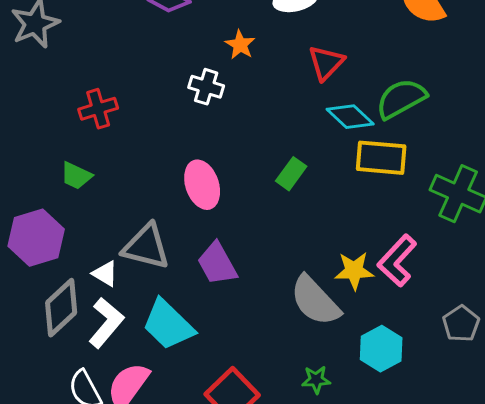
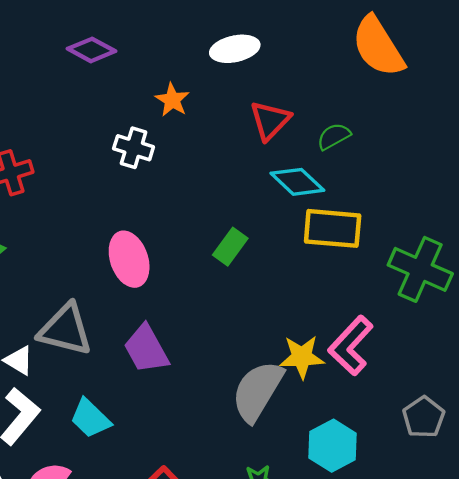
green semicircle: (401, 99) -> (334, 136), moved, size x0.6
gray semicircle: (315, 301) -> (258, 391), turned 74
cyan trapezoid: (168, 325) -> (90, 418), size x0.7

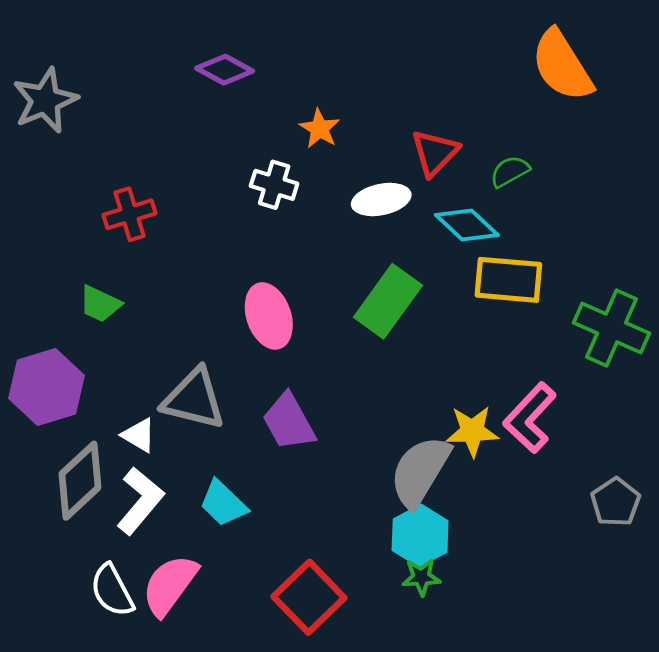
white ellipse: (235, 49) -> (381, 200), moved
green rectangle: (230, 247) -> (388, 301), size x1.6
cyan hexagon: (333, 446) -> (420, 536), moved

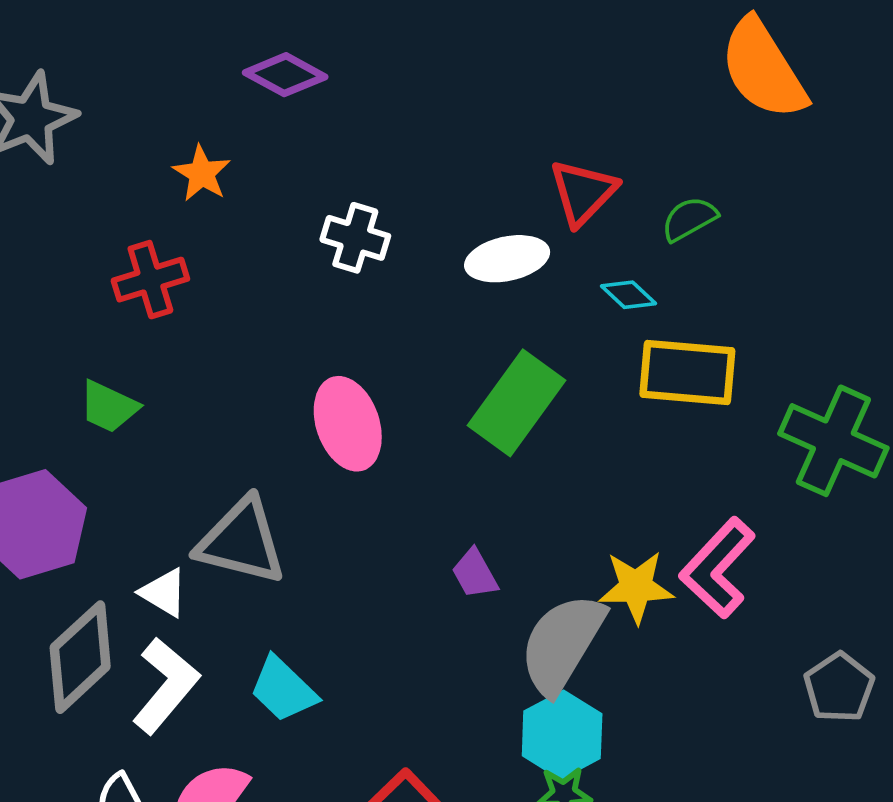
orange star: (320, 129) -> (202, 173), moved
cyan diamond: (467, 225) -> (628, 295), size x0.6
purple trapezoid: (289, 422) -> (475, 574), moved, size x0.6

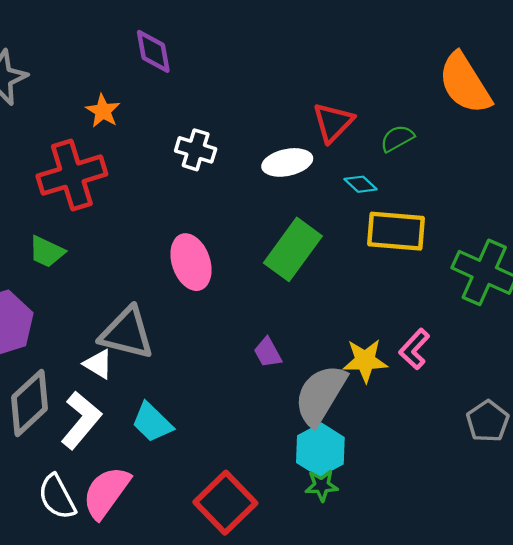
orange semicircle: (763, 69) -> (465, 83), moved
purple diamond: (285, 75) -> (153, 51), turned 51
red cross: (150, 280) -> (72, 175), size x1.5
pink L-shape: (718, 568) -> (414, 349), size x0.7
white triangle: (164, 593) -> (98, 364), moved

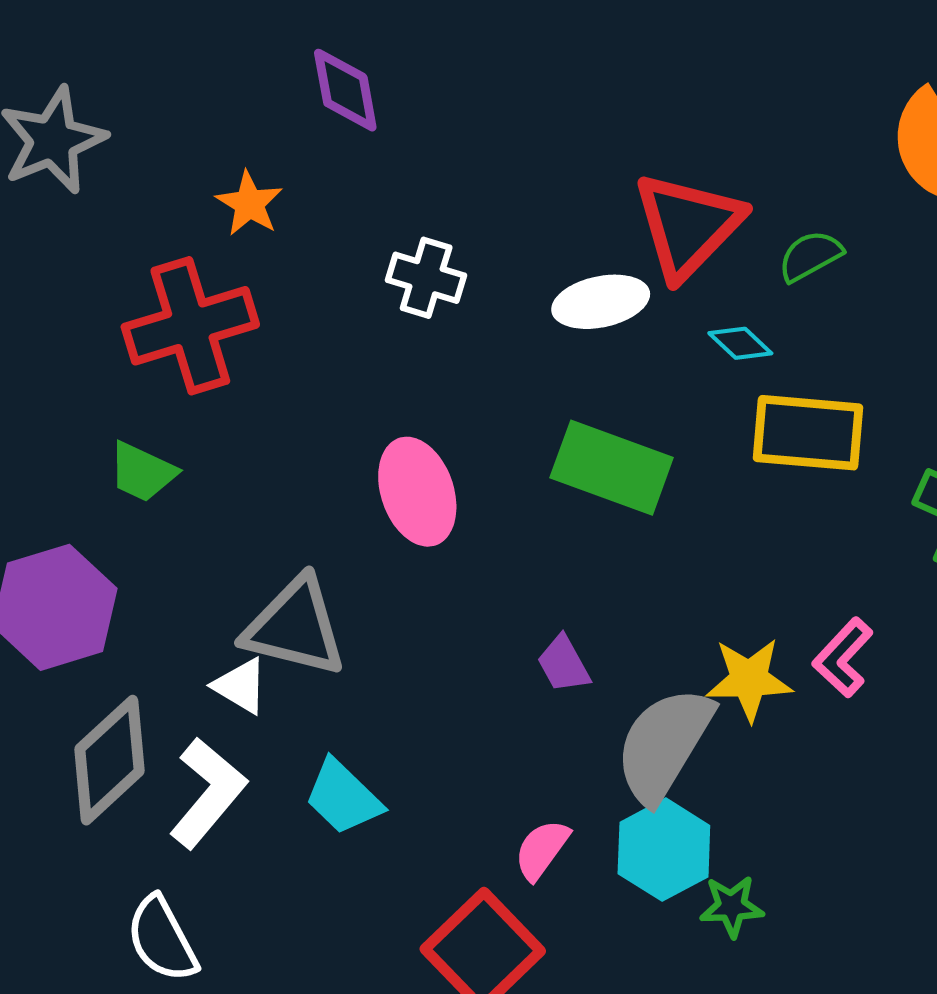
red triangle: (333, 122) -> (688, 225), size x1.4
green rectangle: (293, 249) -> (612, 468), turned 74
green star: (322, 485) -> (732, 906), moved
pink semicircle: (106, 492) -> (542, 850), moved, size x0.6

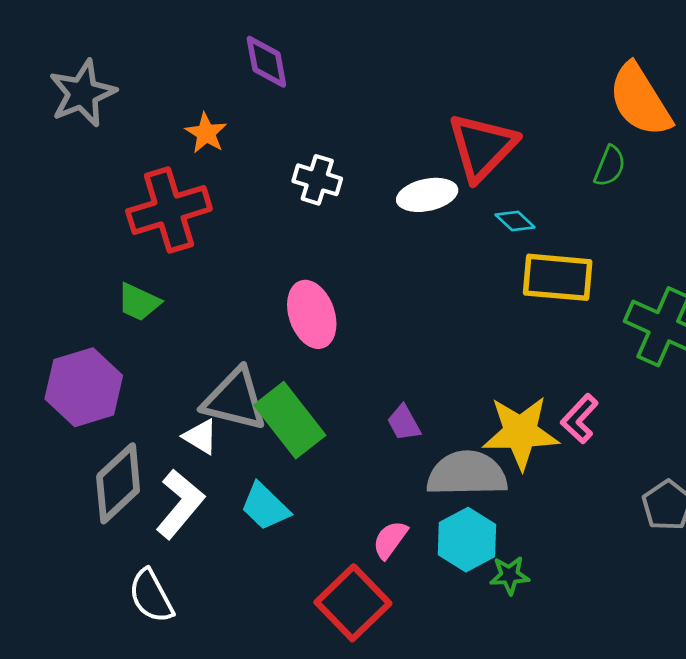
green semicircle: (810, 256) -> (610, 166), moved, turned 141
green rectangle: (612, 468) -> (290, 420), moved, turned 32
yellow star: (749, 679) -> (521, 433), size x1.4
gray semicircle: (664, 745) -> (467, 474), turned 58

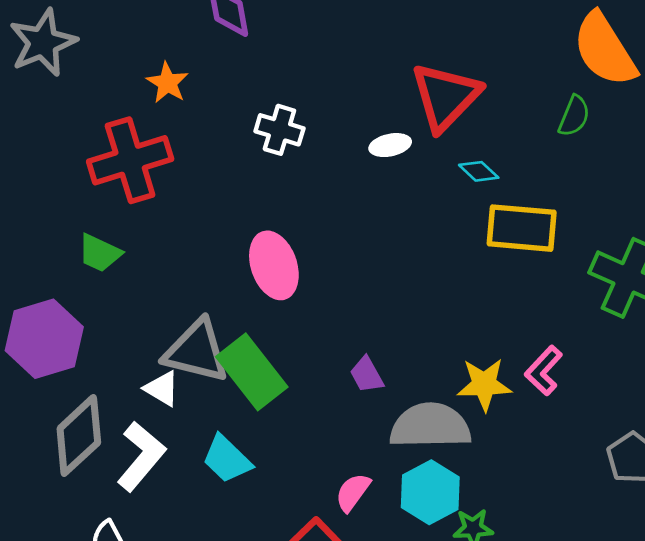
white ellipse: (427, 195) -> (390, 145), size x0.7
yellow star: (521, 433) -> (484, 384), size x0.7

